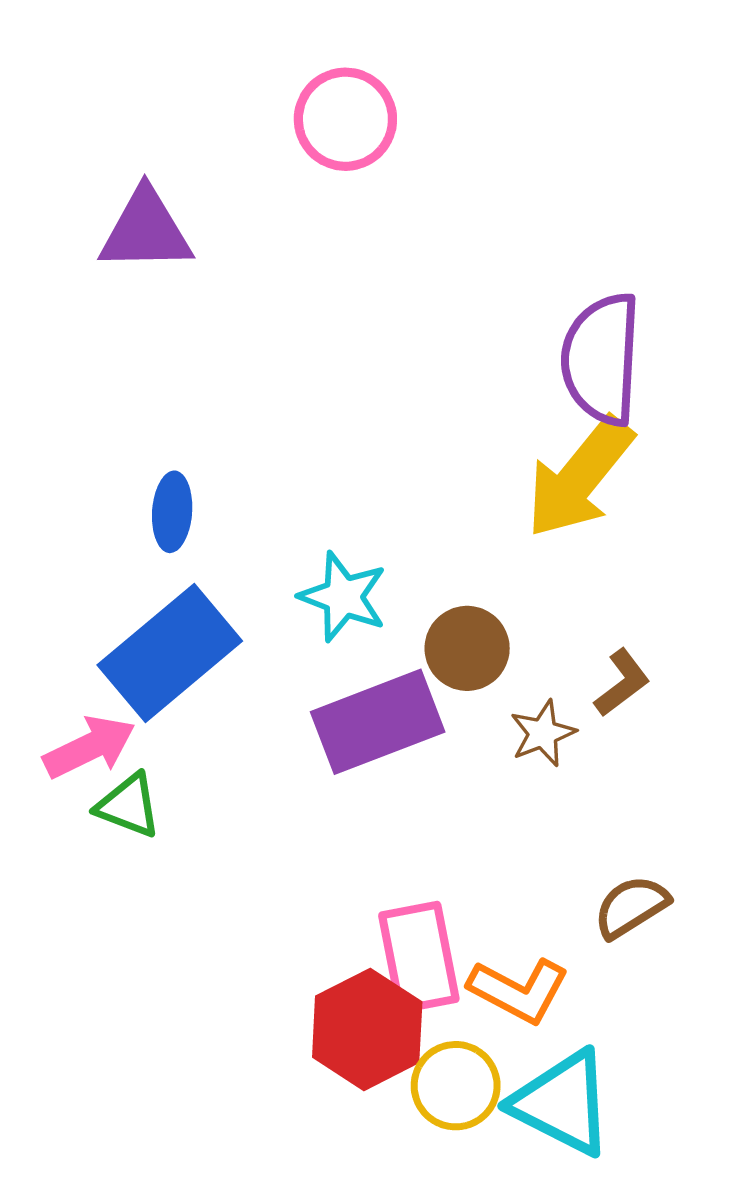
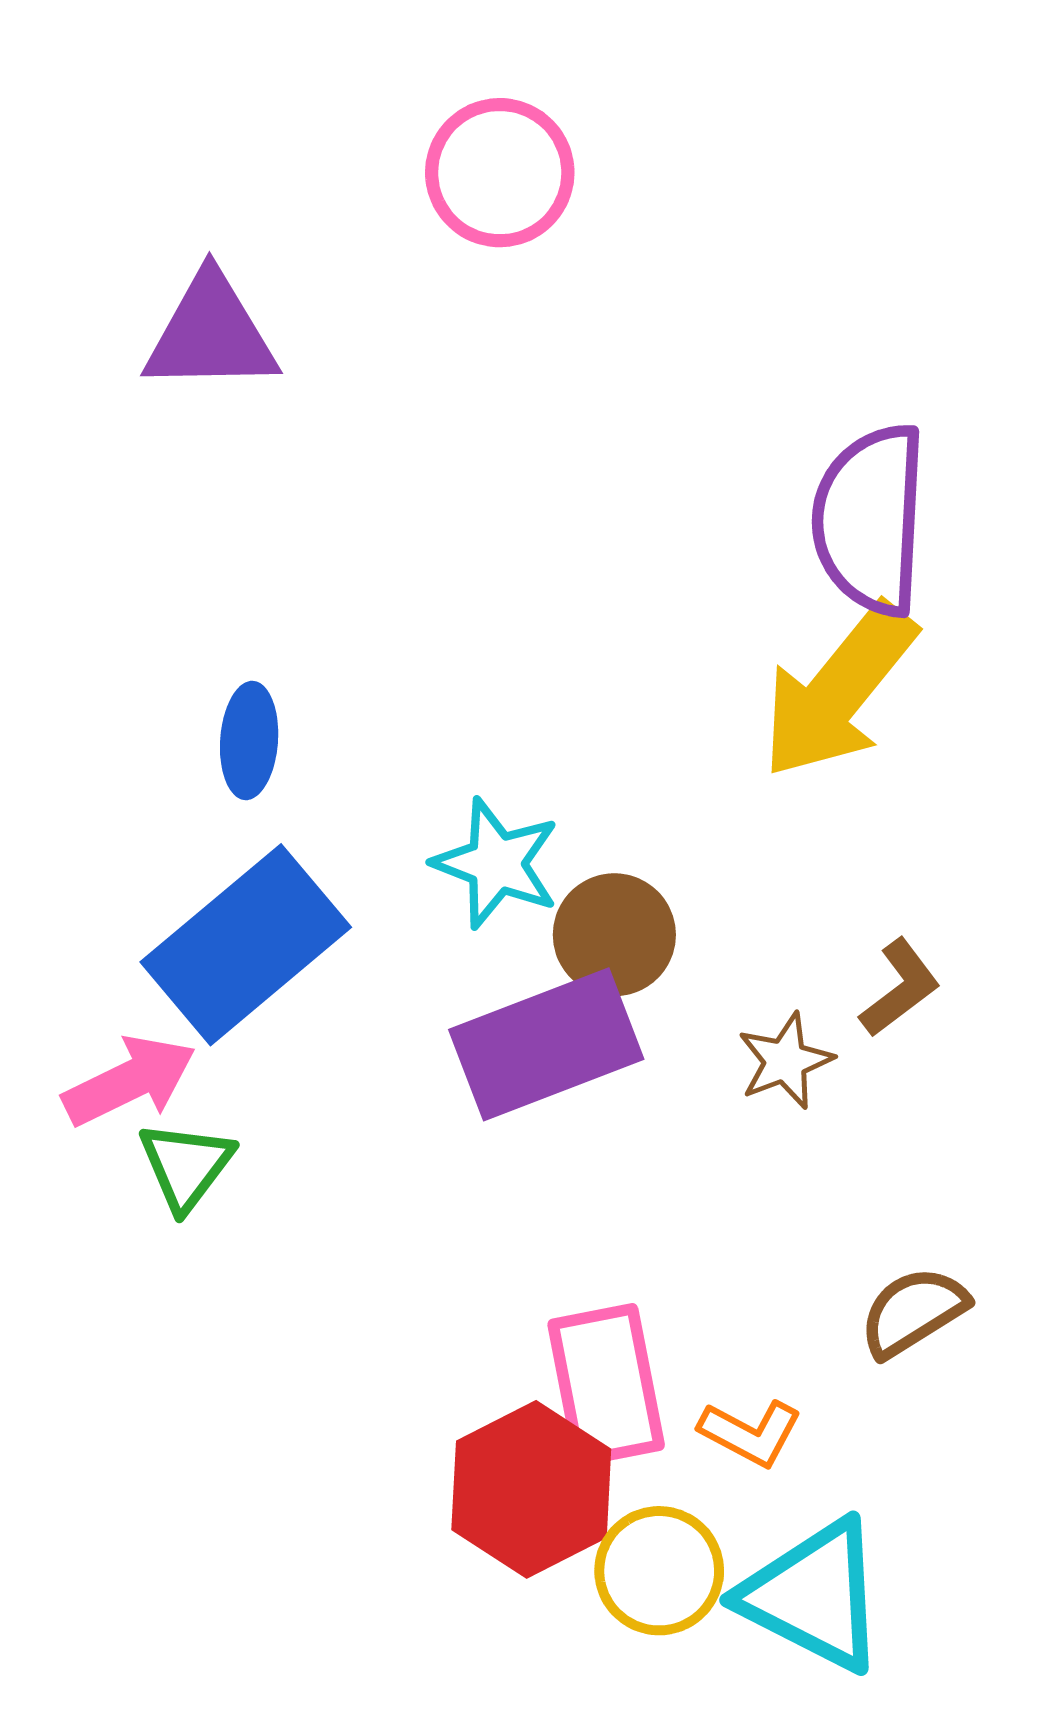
brown circle: (467, 648) -> (614, 935), moved
green triangle: (128, 806) -> (186, 1166), turned 46
orange L-shape: (519, 990) -> (751, 1433), size x0.7

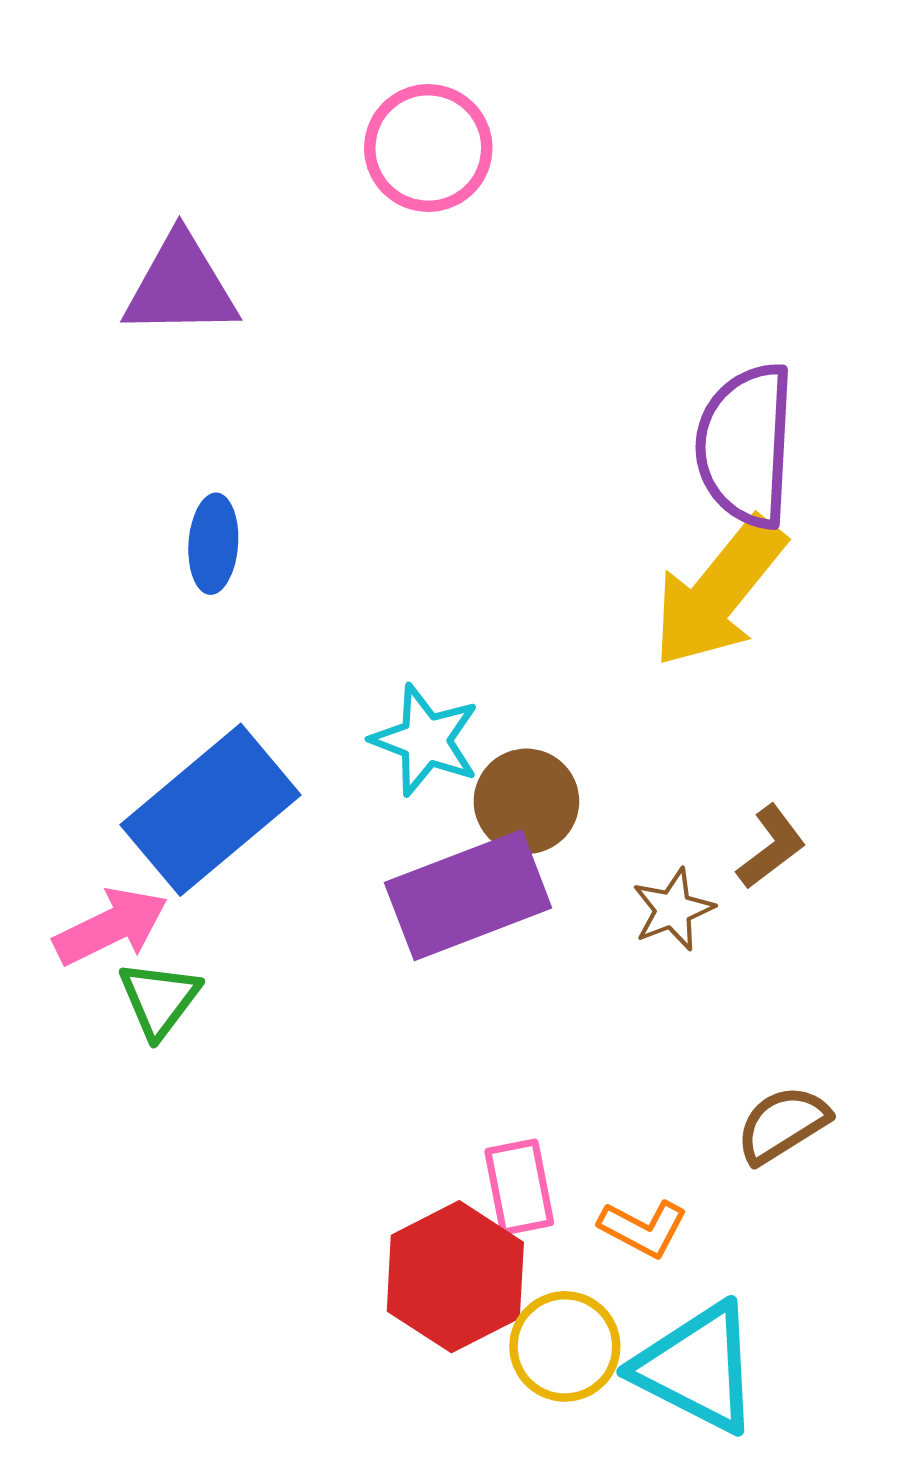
blue ellipse: (249, 741) -> (213, 544), moved
pink rectangle: (606, 1385) -> (519, 1187), size x0.7

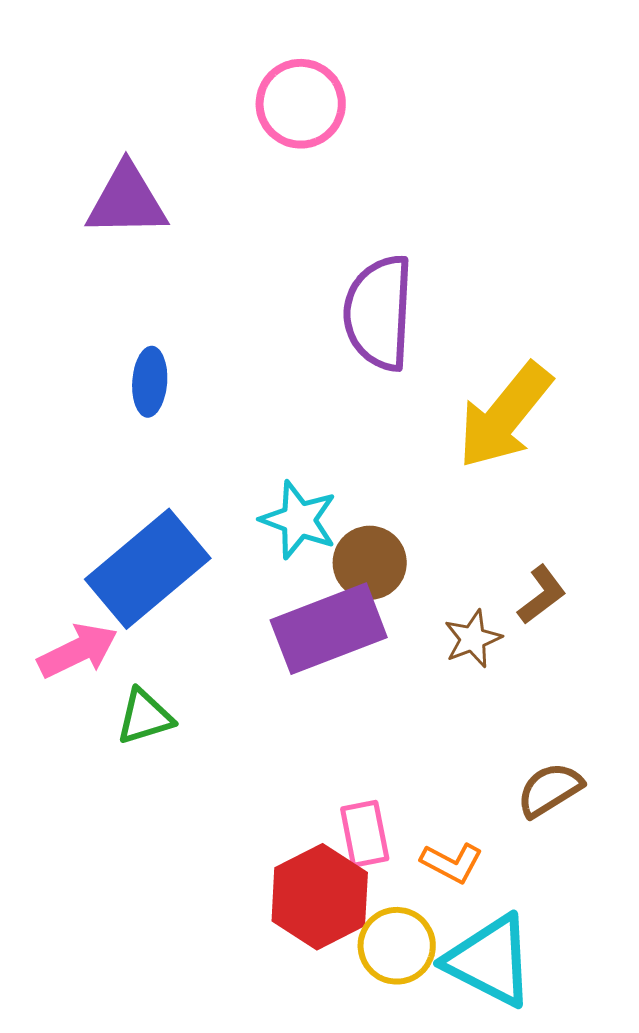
purple semicircle: (746, 445) -> (379, 313), moved
green triangle: (159, 999) -> (145, 717), moved, turned 36

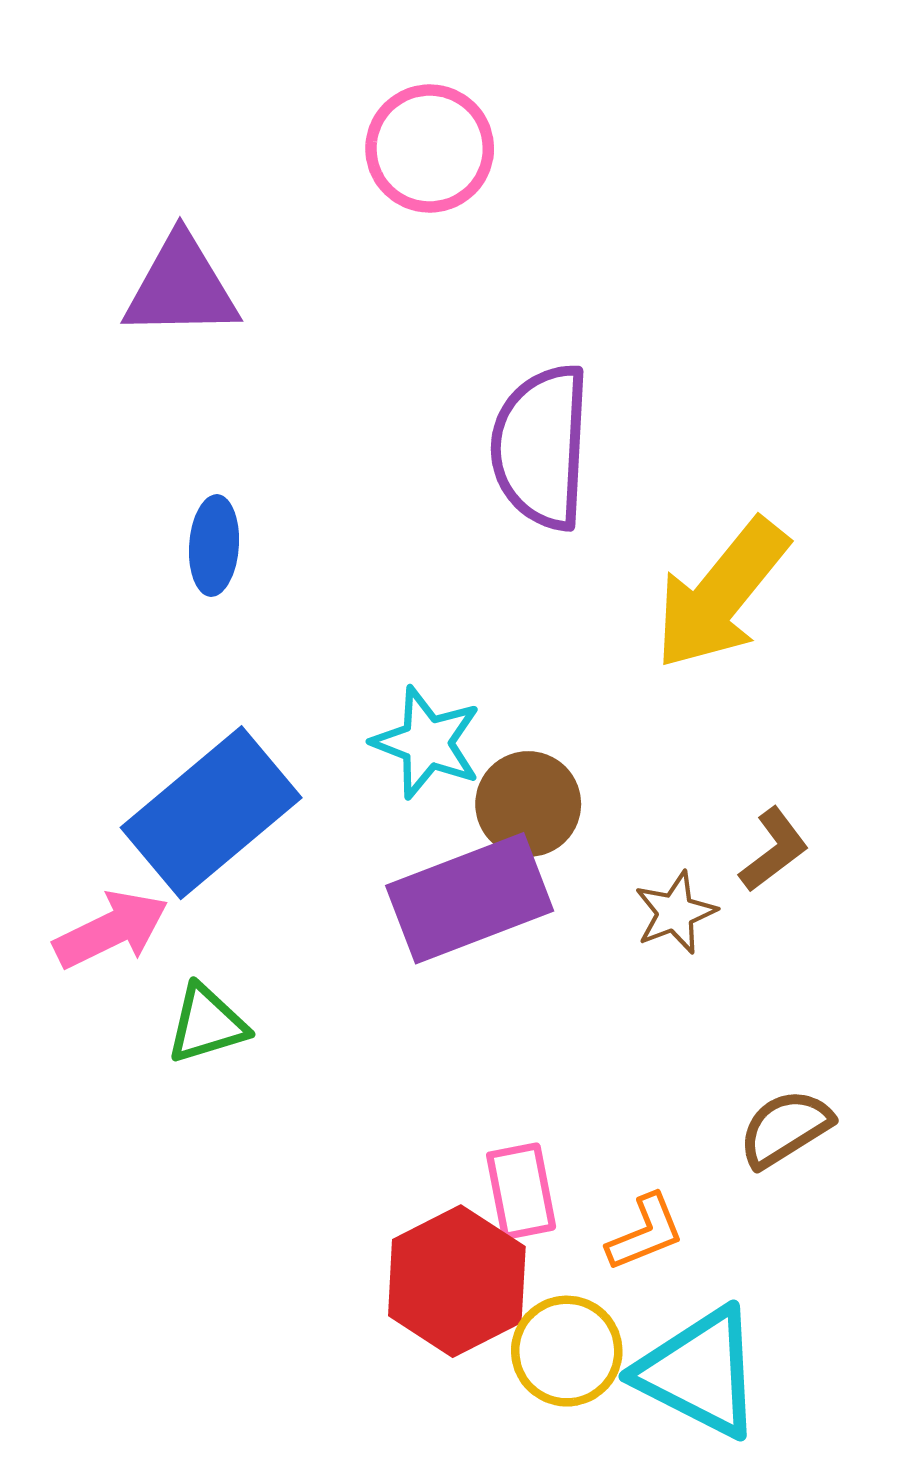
orange L-shape: (452, 863) -> (645, 1232), turned -50

